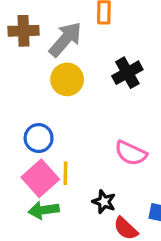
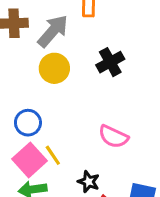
yellow line: (65, 173) -> (53, 155), turned -35

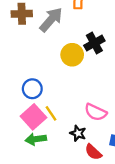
yellow circle: (54, 68) -> (72, 55), moved
pink semicircle: (113, 137) -> (96, 112), moved

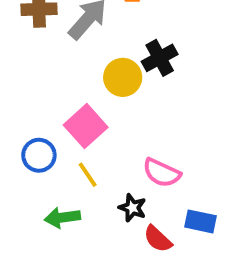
blue circle: (32, 89) -> (39, 155), moved
pink square: (33, 117) -> (86, 126), moved

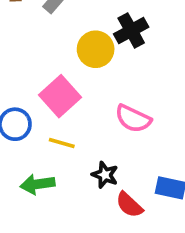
pink semicircle: (162, 173) -> (133, 119), moved
yellow line: (88, 175) -> (62, 143), turned -40

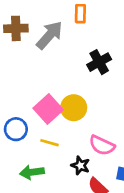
yellow circle: (96, 49) -> (74, 108), moved
pink semicircle: (133, 119) -> (102, 145), moved

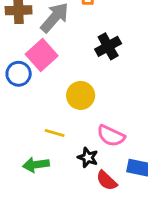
pink square: (48, 109) -> (42, 55), moved
blue circle: (16, 129) -> (19, 74), moved

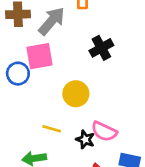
pink square: (42, 55) -> (40, 56), turned 32
black star: (88, 157) -> (85, 139), moved

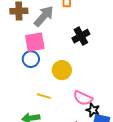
blue circle: (18, 74) -> (31, 59), moved
black star: (85, 139) -> (93, 110), moved

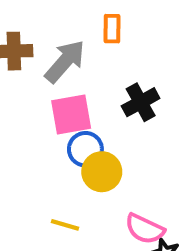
pink square: (35, 42) -> (71, 114), moved
blue circle: (31, 59) -> (85, 149), moved

